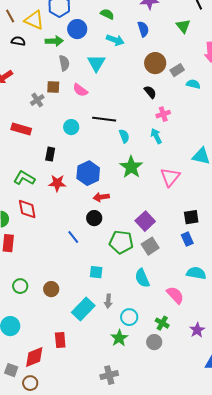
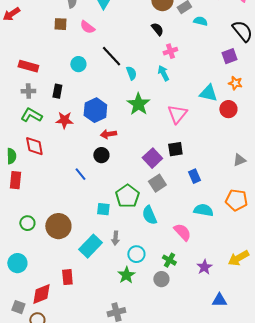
gray cross: (37, 100) -> (28, 91), moved, turned 32
black line: (104, 119) -> (111, 56), turned 40
black square: (191, 217) -> (175, 149), moved
green pentagon: (121, 242) -> (127, 196), moved, turned 30
brown circle: (51, 289) -> (58, 226), size x1.6

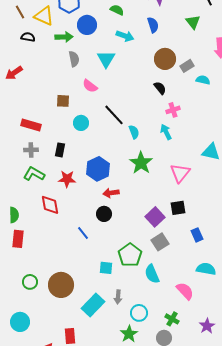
brown square: (60, 24) -> (63, 101), moved
red diamond: (34, 146) -> (50, 205), moved

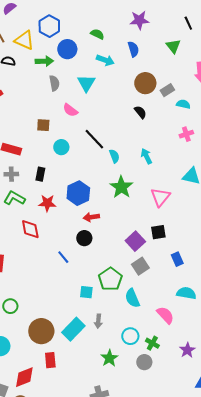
pink cross: (173, 110) -> (186, 134), moved
brown circle: (61, 285) -> (41, 331), moved
cyan circle: (139, 313) -> (130, 336), moved

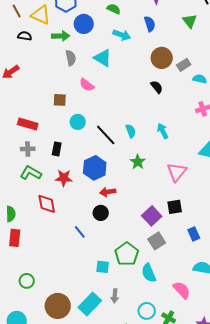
cyan triangle: (86, 83) -> (103, 58), turned -30
black line: (94, 139) -> (106, 135), moved
green star: (121, 187) -> (138, 162), size x0.7

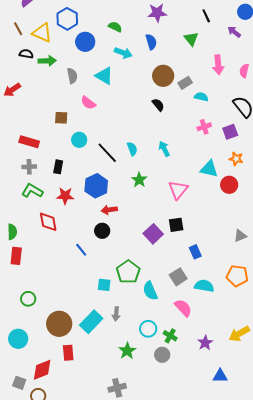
green arrow: (61, 36) -> (47, 61), moved
gray square: (157, 241) -> (178, 277), moved

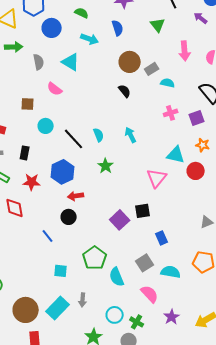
pink triangle: (178, 190) -> (157, 178), moved
cyan square: (104, 285) -> (61, 271), moved
purple star: (205, 343) -> (172, 317), moved

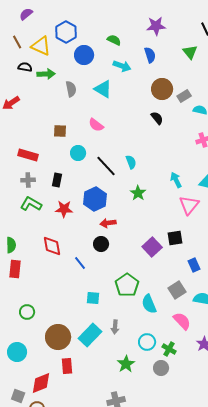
pink semicircle: (55, 89) -> (96, 125), moved
cyan arrow: (131, 135) -> (176, 180), moved
red diamond: (15, 208) -> (52, 246), moved

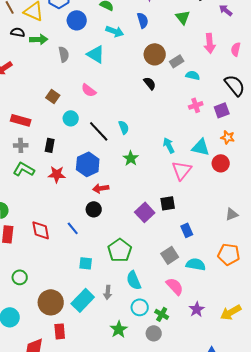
brown square: (60, 131) -> (53, 96), turned 32
red diamond: (52, 246) -> (41, 230), moved
cyan semicircle: (149, 304) -> (134, 280), moved

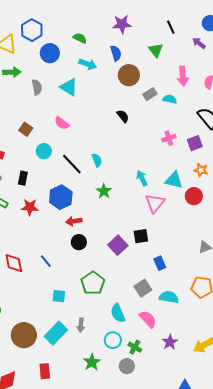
brown circle: (155, 54) -> (129, 75), moved
cyan semicircle: (193, 75) -> (170, 99), moved
black circle: (94, 209) -> (79, 242), moved
cyan semicircle: (134, 280) -> (118, 313), moved
red rectangle: (60, 331) -> (45, 371), moved

